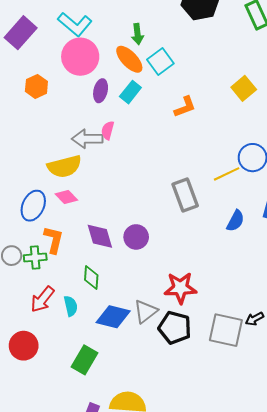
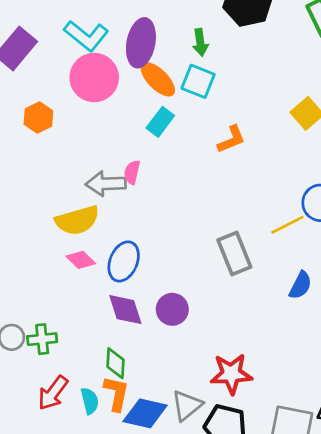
green arrow: (137, 34) -> (200, 42), moved
cyan square: (160, 62) -> (198, 81), turned -30
purple ellipse: (101, 91) -> (141, 43), moved, size x1.6
blue ellipse: (33, 206) -> (124, 261), moved
orange L-shape: (54, 240) -> (116, 393), moved

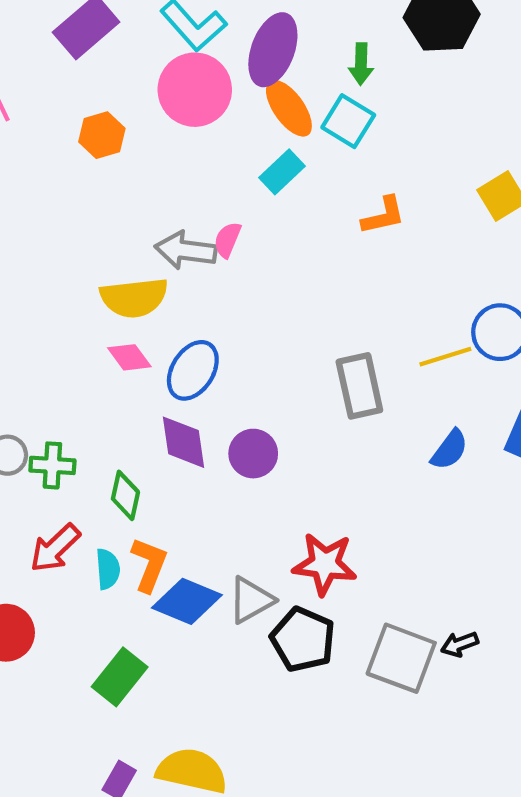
green diamond: (115, 363) -> (125, 495), moved

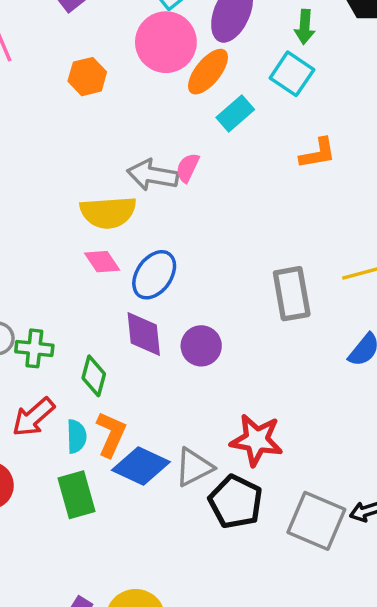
orange ellipse: (289, 108) -> (208, 72), moved, turned 72
green rectangle: (120, 677) -> (76, 495), moved, turned -57

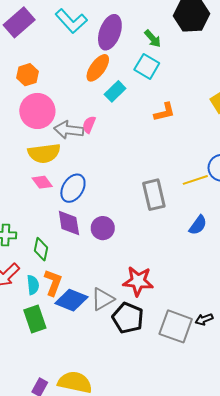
green arrow: (305, 27) -> (153, 39), turned -42
pink circle: (166, 42) -> (37, 111), moved

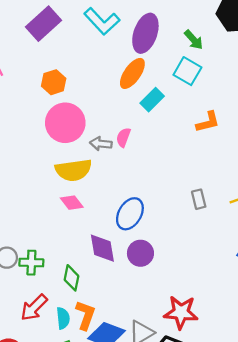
gray arrow: (69, 130) -> (101, 144), size x0.7
blue ellipse: (73, 188) -> (130, 214), moved
gray rectangle: (154, 195) -> (199, 199), moved, size x0.6

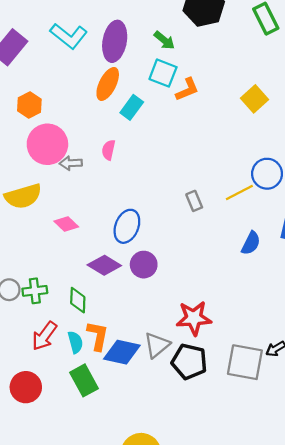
orange L-shape: (208, 122) -> (187, 89), moved
gray arrow: (101, 144) -> (71, 163), moved
yellow semicircle: (73, 170) -> (23, 196), moved
purple diamond: (102, 248) -> (104, 265), turned -40

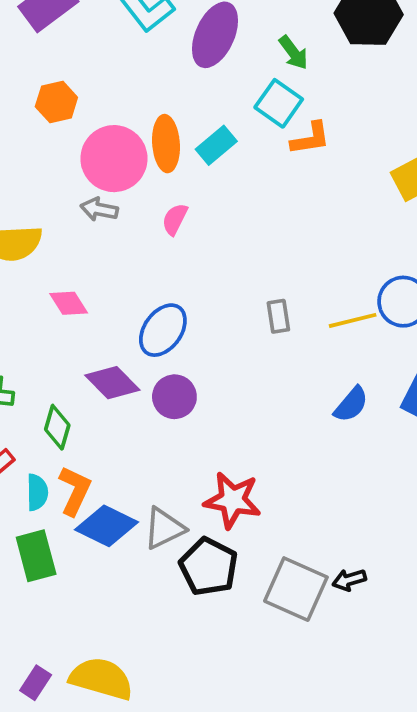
orange ellipse: (108, 84) -> (166, 144), moved, turned -44
pink circle: (47, 144) -> (114, 159), moved
pink semicircle: (108, 150) -> (175, 219), moved

